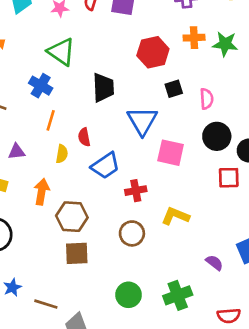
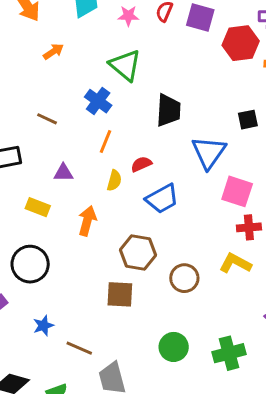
red hexagon: (153, 52) -> (241, 43), moved
red semicircle: (84, 137) -> (141, 164), turned 72
red cross: (136, 191) -> (249, 227), moved
brown hexagon: (72, 217) -> (138, 252), moved

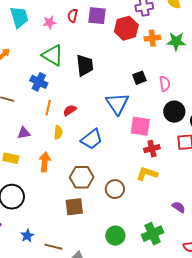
black trapezoid: (168, 110) -> (85, 65), moved
red semicircle: (141, 164) -> (70, 110), moved

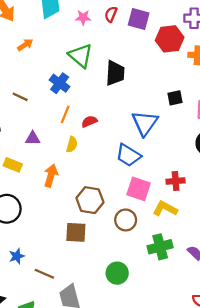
pink square: (140, 126) -> (139, 189), moved
blue trapezoid: (92, 139) -> (128, 155), moved, turned 60
green cross: (153, 234) -> (160, 247), moved

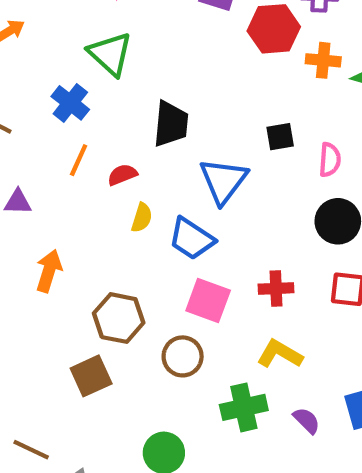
black trapezoid: (115, 73) -> (171, 124), moved
yellow semicircle: (72, 145) -> (142, 218), moved
yellow L-shape: (165, 209) -> (280, 354), moved
brown square: (76, 232) -> (91, 376), turned -30

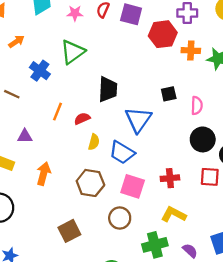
green triangle: (110, 54) -> (73, 52), turned 44
blue cross: (70, 103) -> (40, 71), moved
brown hexagon: (119, 318) -> (90, 183), moved

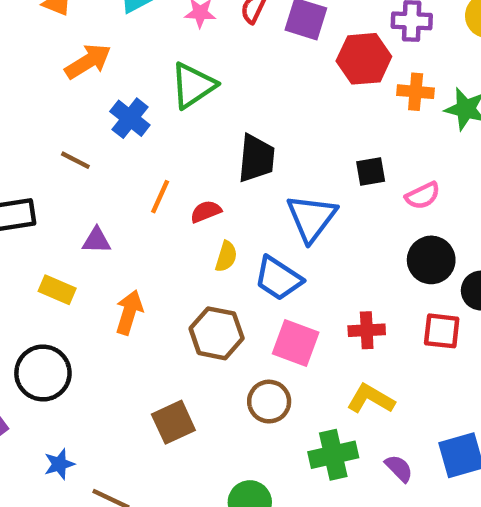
orange arrow: (16, 41) -> (88, 61), size x1.5
pink semicircle: (197, 106) -> (423, 196), turned 60

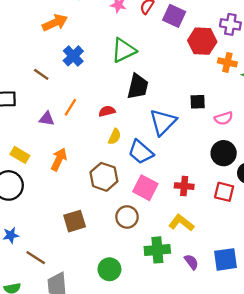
green triangle: (193, 85) -> (124, 50), moved
orange line: (160, 197) -> (70, 107), moved
yellow rectangle: (57, 290) -> (20, 155), moved

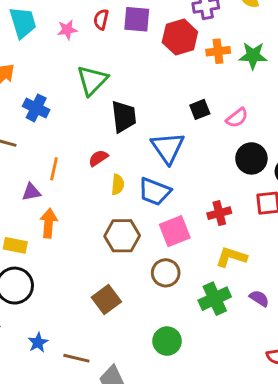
orange arrow: (59, 159) -> (49, 223), moved
pink square: (145, 188) -> (175, 231), turned -30

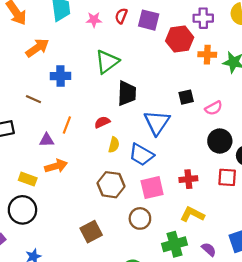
blue cross: (36, 108) -> (60, 76), turned -36
orange arrow: (49, 223) -> (56, 166), turned 60

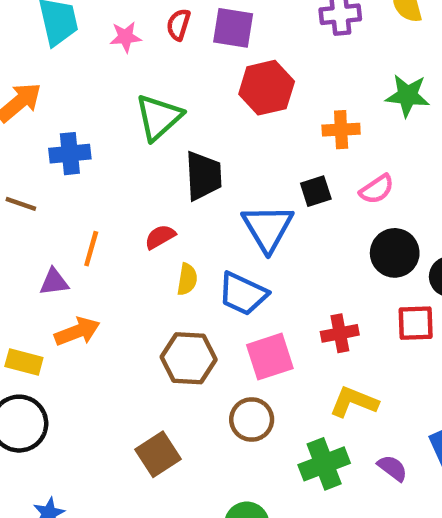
red hexagon: (180, 39) -> (267, 88), moved
orange cross: (207, 55) -> (341, 130), moved
black square: (186, 97) -> (316, 191), moved

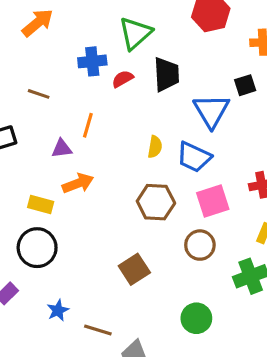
blue cross: (70, 154) -> (92, 61), moved
red semicircle: (160, 237) -> (123, 79), moved

